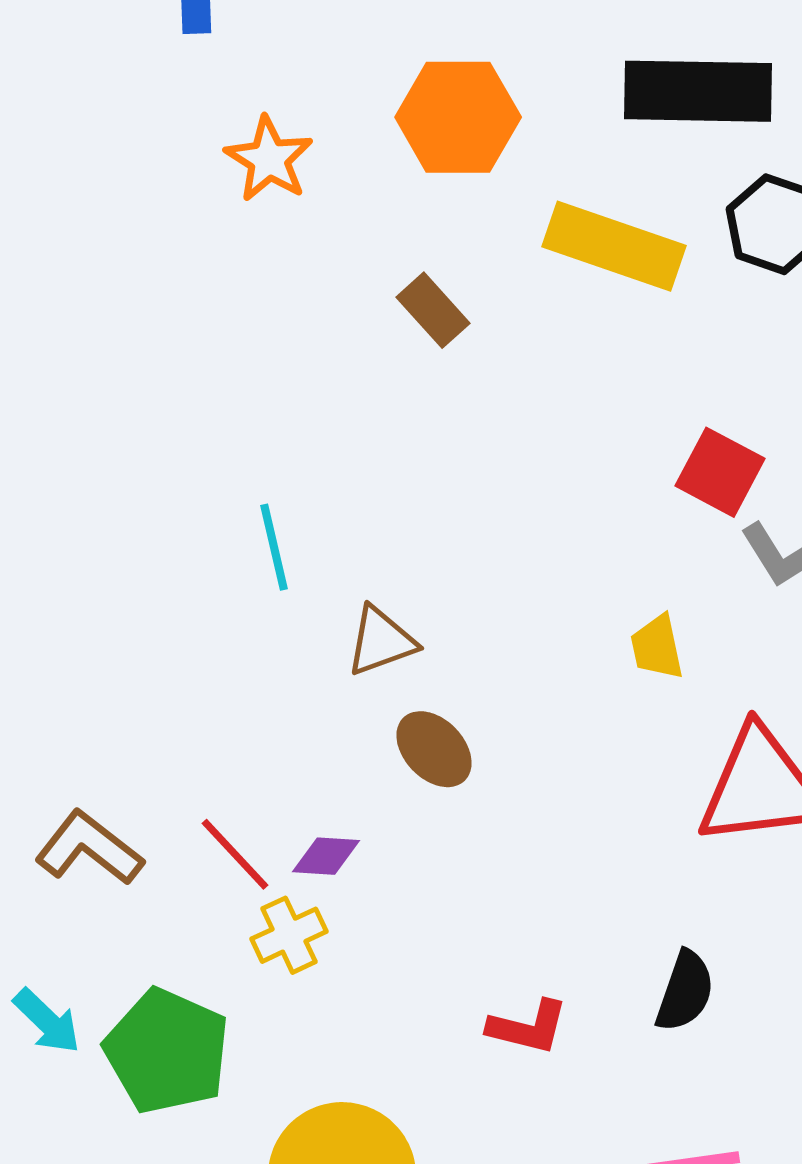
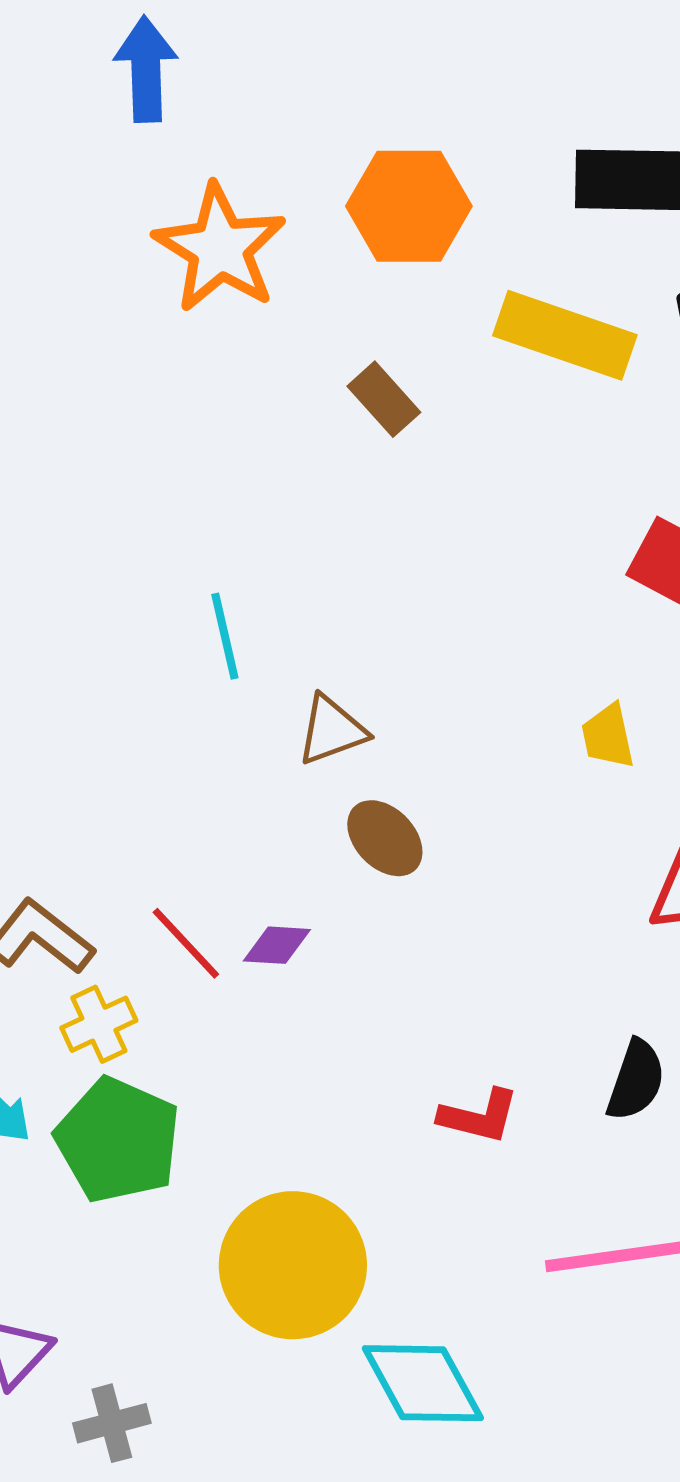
orange star: (269, 159) -> (220, 248), size x1.5
yellow cross: (289, 935) -> (99, 1024), moved

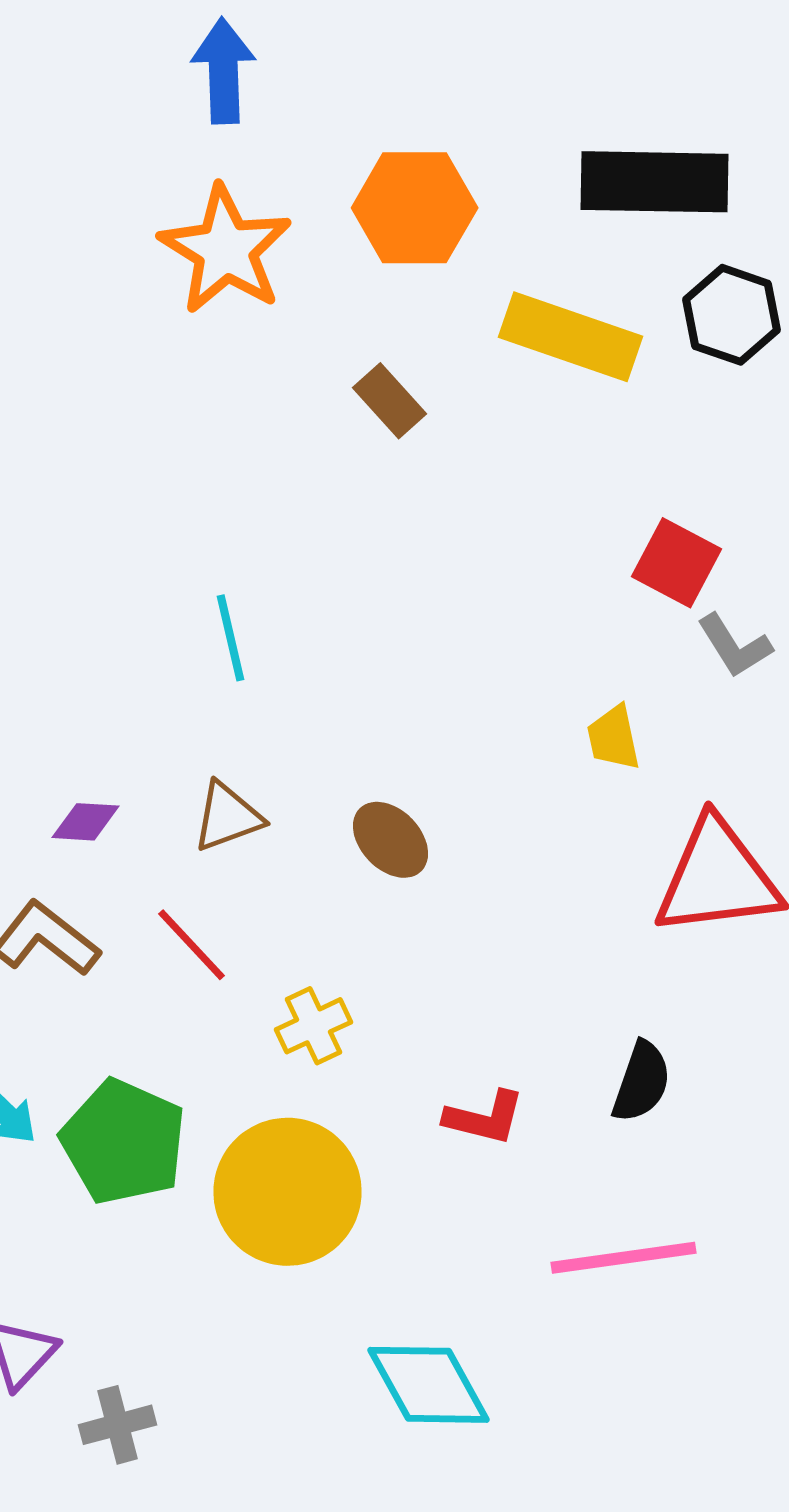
blue arrow: (146, 69) -> (224, 71), moved
brown triangle: (332, 730) -> (228, 817), moved
purple diamond: (277, 945) -> (86, 822), moved
yellow cross: (99, 1024) -> (314, 1026), moved
yellow circle: (293, 1265) -> (288, 1192), moved

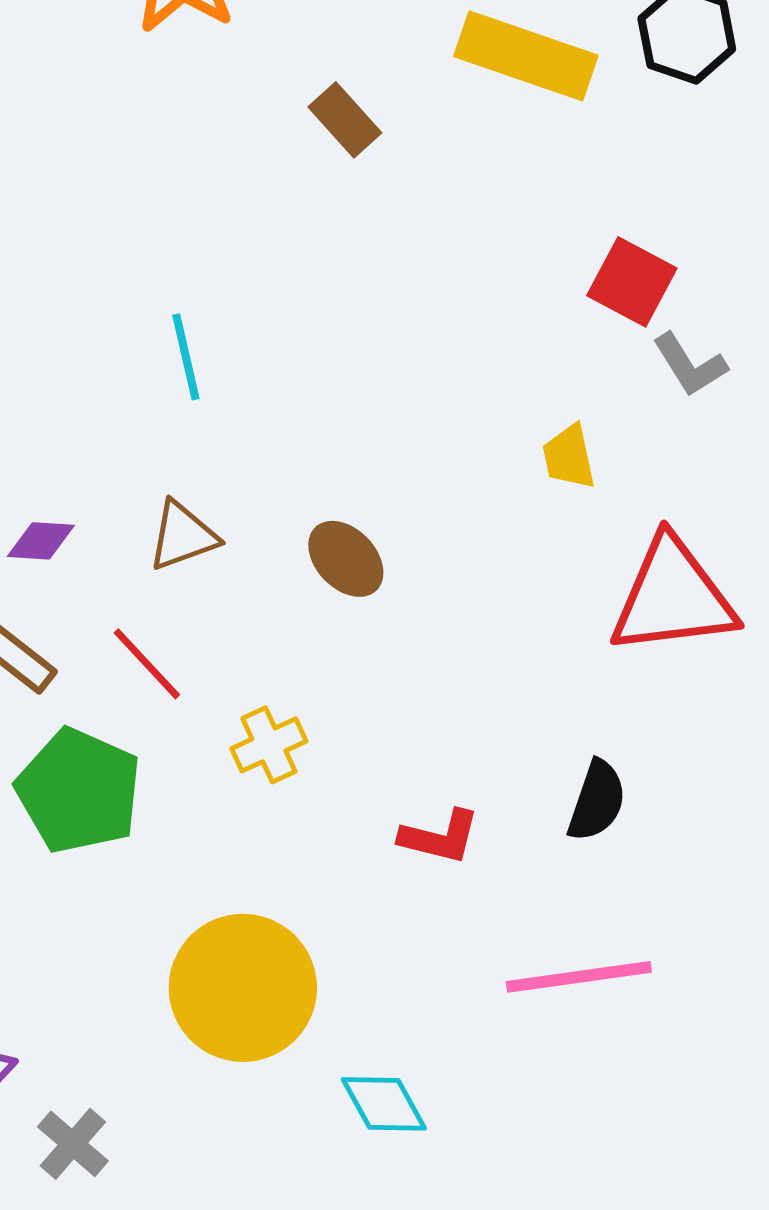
green pentagon: (124, 1142) -> (79, 791), moved
yellow circle: (288, 1192) -> (243, 988), moved
cyan diamond: (428, 1385) -> (384, 1104), size x0.7
gray cross: (118, 1425) -> (73, 1144), turned -34

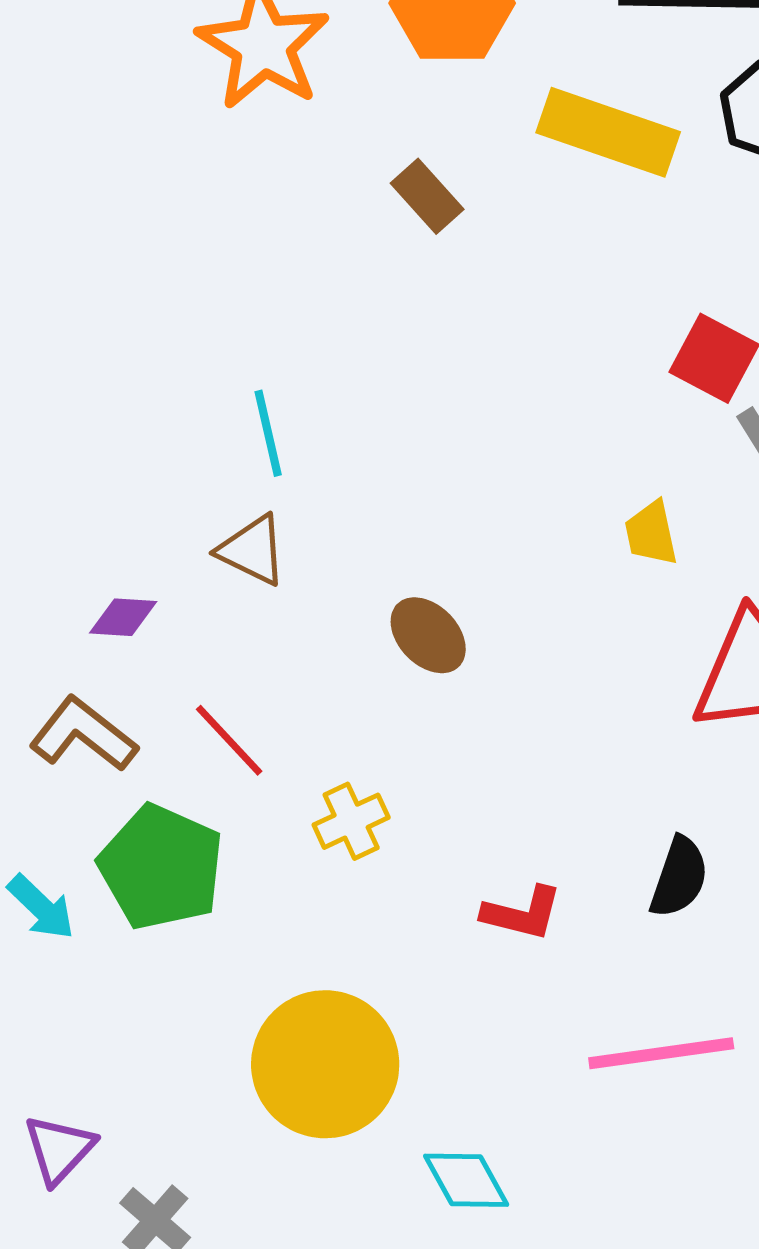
brown triangle: (183, 536) -> (252, 550), moved, turned 46

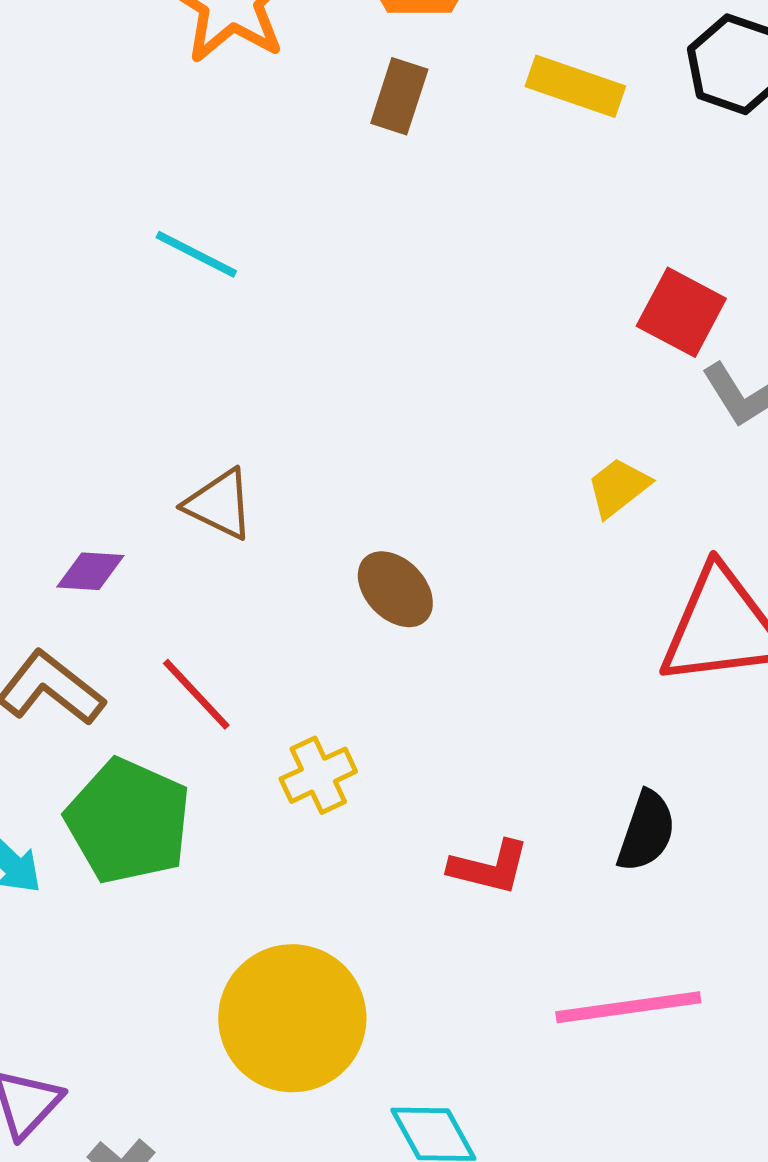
yellow rectangle: (608, 132) -> (575, 86), size x0.7
brown rectangle: (427, 196) -> (399, 96), moved, turned 60
cyan line: (268, 433) -> (196, 254), moved, turned -50
yellow trapezoid: (651, 533) -> (618, 487), turned 64

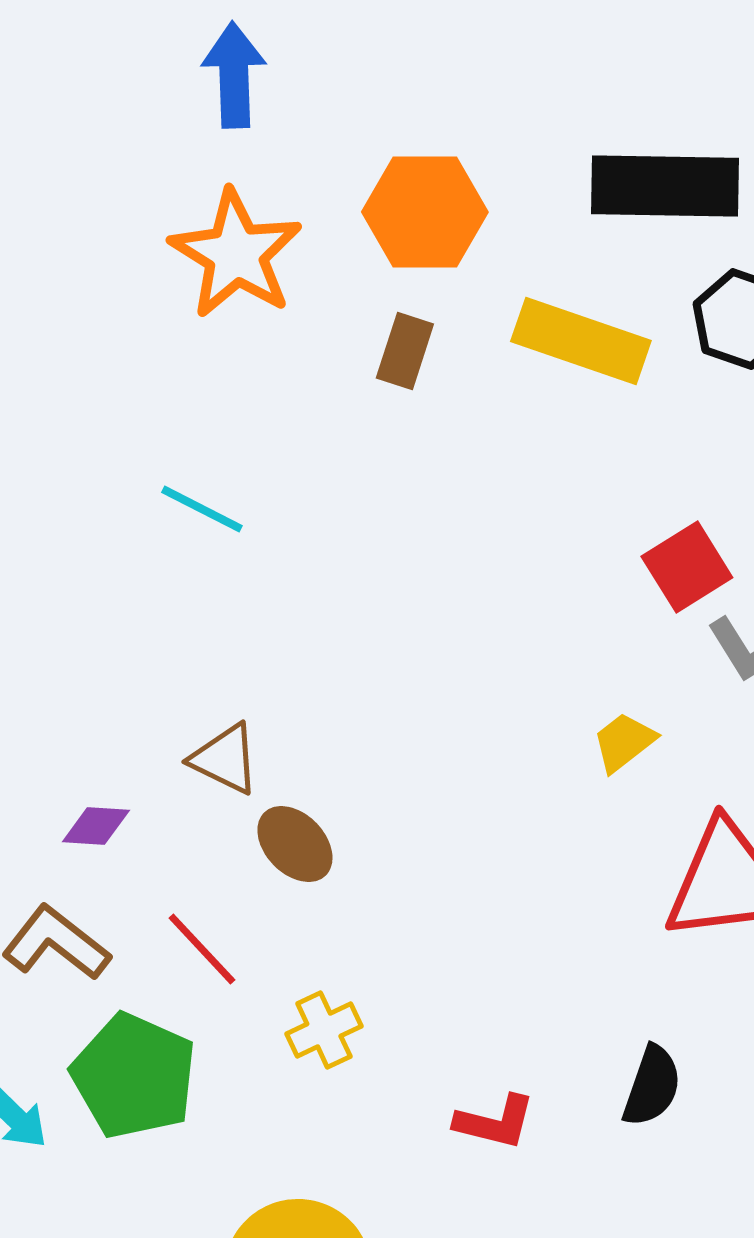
yellow rectangle: (575, 86) -> (581, 341), size x1.4
red square: (681, 312) -> (687, 567), turned 30
brown ellipse: (395, 589) -> (295, 844), moved

